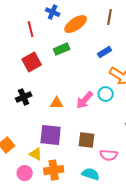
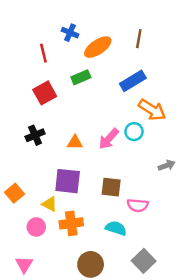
blue rectangle: (105, 52) -> (133, 81), size x1.5

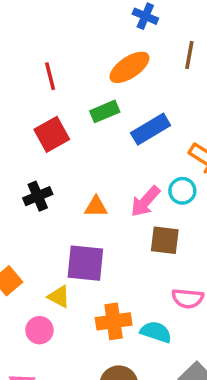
blue cross: (70, 33) -> (145, 16), moved
blue rectangle: (133, 81) -> (151, 129), moved
brown square: (111, 187) -> (165, 240), moved
orange cross: (71, 223) -> (114, 321), moved

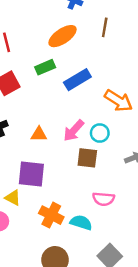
cyan circle: (182, 191) -> (100, 133), moved
orange cross: (114, 321) -> (51, 215), turned 35

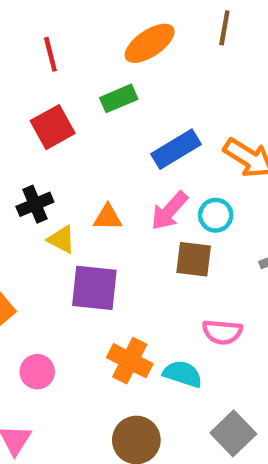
blue rectangle: (77, 80) -> (176, 149), moved
yellow triangle: (13, 198) -> (61, 239), moved

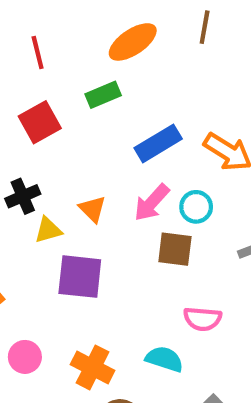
orange triangle: (108, 217) -> (93, 209), turned 44
yellow triangle: (61, 239) -> (48, 230), turned -44
orange cross: (130, 361) -> (93, 367), moved

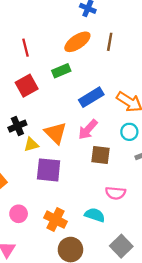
brown line: (205, 27) -> (110, 42), moved
cyan circle: (196, 207) -> (129, 132), moved
orange triangle: (93, 209) -> (55, 133), size x1.5

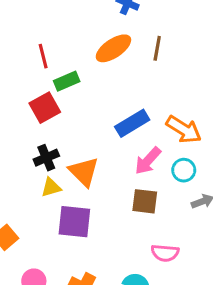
green rectangle: (61, 71) -> (67, 81), moved
black cross: (17, 126) -> (46, 158), moved
pink arrow: (88, 130) -> (148, 161), moved

